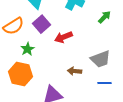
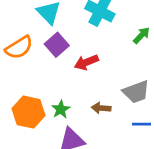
green star: (27, 49) -> (61, 109), moved

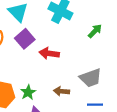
red arrow: (86, 62) -> (49, 53), turned 30

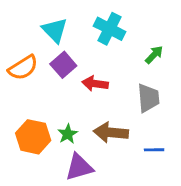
gray trapezoid: (91, 78) -> (148, 98), moved, turned -75
brown arrow: (62, 91) -> (111, 133), size x1.6

